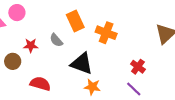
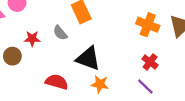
orange cross: (106, 33) -> (148, 25), moved
red semicircle: (40, 84) -> (57, 82), moved

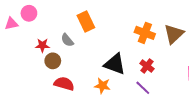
brown circle: (12, 56) -> (53, 61), moved
black triangle: (88, 58) -> (115, 64), moved

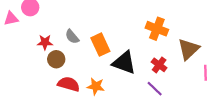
orange rectangle: (86, 22) -> (100, 45), moved
brown triangle: (174, 34) -> (189, 49), moved
orange star: (102, 86) -> (96, 86), moved

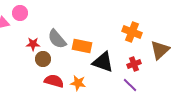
gray semicircle: (72, 37) -> (57, 39), size x1.5
orange rectangle: (100, 45) -> (82, 46), turned -54
red cross: (159, 65) -> (134, 64), turned 32

